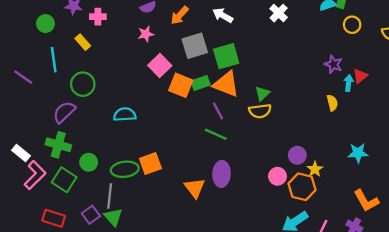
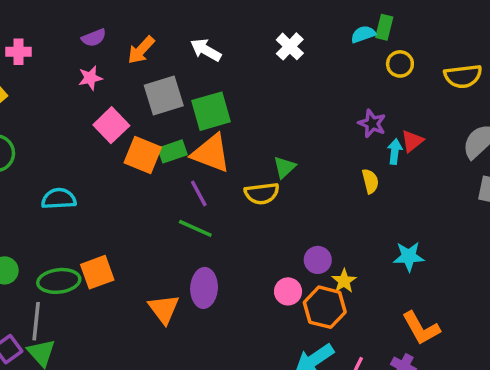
green triangle: (262, 93) -> (285, 167), moved

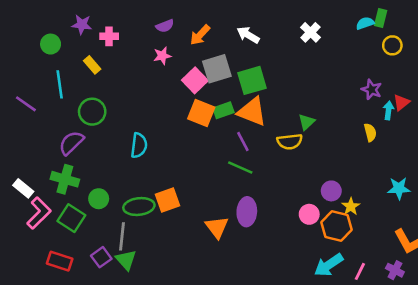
pink square: (111, 125) -> (195, 80), moved
cyan semicircle: (59, 199) -> (139, 145), turned 100

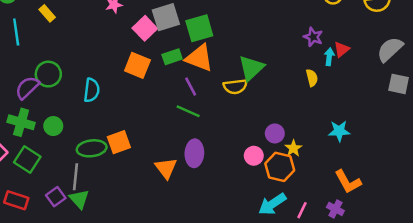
green circle: (92, 112) -> (48, 74), moved
orange square: (201, 113) -> (137, 65), moved
green triangle: (307, 122) -> (251, 68), size x1.6
green circle: (99, 199) -> (53, 126), moved

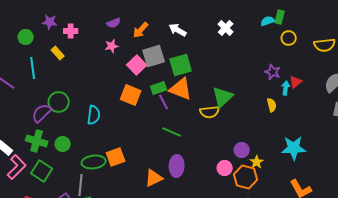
purple line: (191, 86) -> (164, 102), moved
cyan star: (339, 131) -> (294, 148), size x1.4
orange triangle: (166, 168) -> (154, 178), turned 42

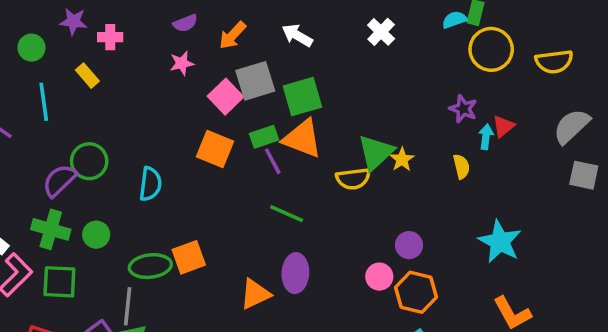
yellow circle: (289, 38) -> (491, 49), size x1.6
cyan star: (294, 148) -> (500, 242), turned 30
yellow star: (257, 162) -> (402, 159), moved
green square: (42, 171) -> (59, 282), turned -30

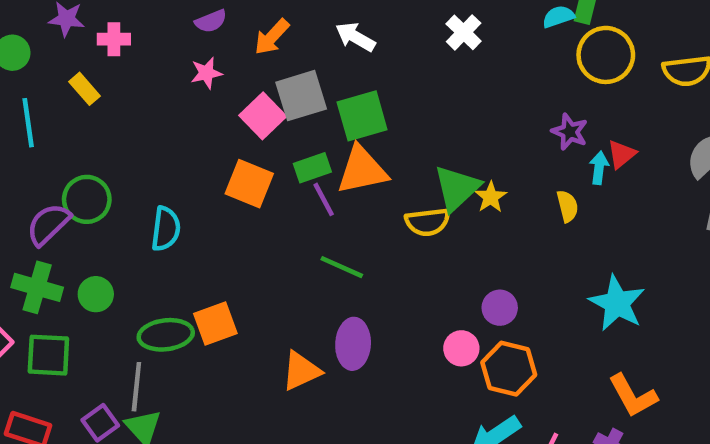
orange triangle: (302, 138) -> (362, 170), turned -33

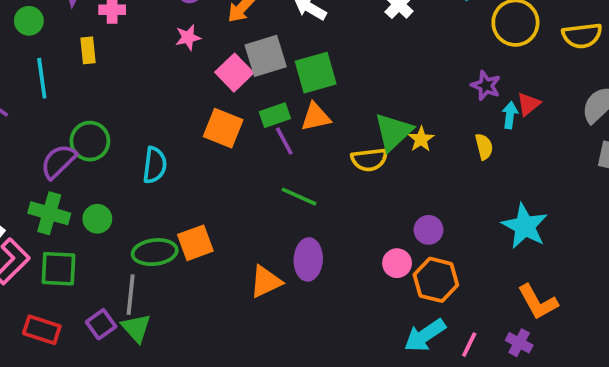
yellow rectangle: (85, 89) -> (88, 50), turned 35
orange triangle: (362, 170) -> (316, 117), size x0.7

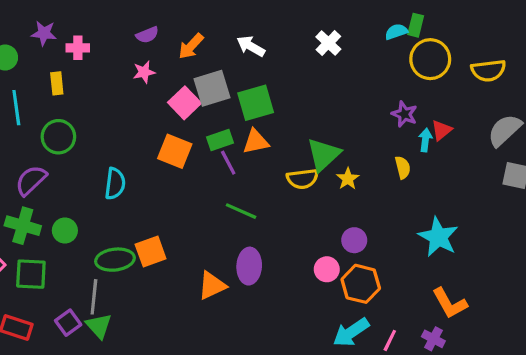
yellow star: (421, 139) -> (348, 179), moved
green circle: (90, 141) -> (58, 137), moved

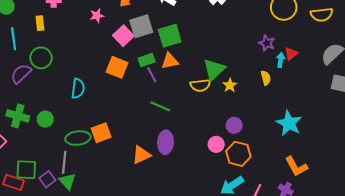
purple semicircle: (31, 180) -> (21, 74), moved
green square: (31, 274) -> (26, 170), moved

